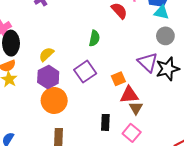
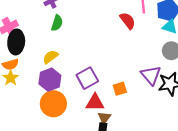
green semicircle: (94, 38) -> (57, 23), moved
red triangle: (129, 95) -> (95, 103), moved
brown triangle: (136, 108) -> (104, 118), moved

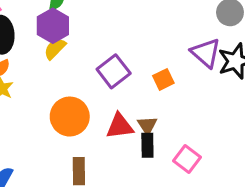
purple hexagon: (50, 80) -> (53, 26), moved
red triangle: (95, 103) -> (120, 126), moved

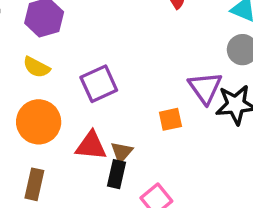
yellow semicircle: (55, 49) -> (36, 67), moved, turned -120
orange square: (163, 79) -> (170, 119), moved

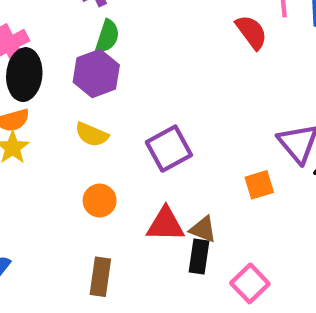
orange circle: (39, 122) -> (100, 201), size x0.6
brown triangle: (122, 152) -> (203, 229), turned -45

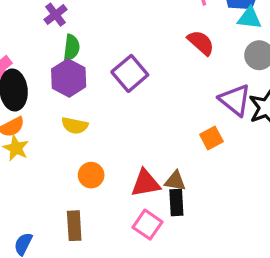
red semicircle: (251, 32) -> (201, 43), moved
purple square: (169, 149) -> (130, 73), moved
brown rectangle: (100, 277) -> (74, 226), moved
pink square: (250, 283) -> (147, 225), moved

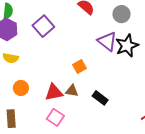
orange square: (211, 138) -> (79, 67), moved
black rectangle: (176, 203) -> (100, 98), moved, turned -49

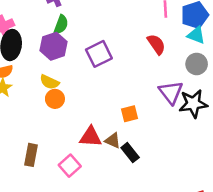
orange circle: (21, 88) -> (55, 99), moved
black rectangle: (100, 98) -> (130, 153), moved
pink square: (55, 117) -> (70, 166), moved

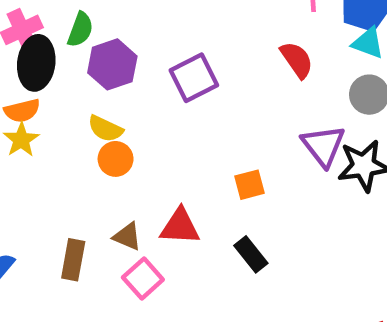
green semicircle: (61, 25) -> (80, 30), moved
brown triangle: (113, 141) -> (127, 236), moved

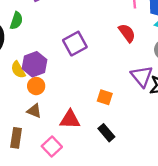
purple hexagon: (112, 64) -> (34, 64), moved
yellow semicircle: (105, 129) -> (18, 70), moved, turned 36
orange square: (250, 185) -> (105, 97), turned 35
brown triangle: (127, 236) -> (34, 111), moved

